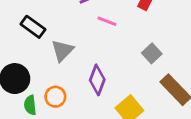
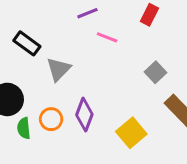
purple diamond: (97, 80) -> (84, 115), moved

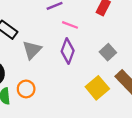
purple diamond: (84, 115) -> (68, 51), moved
yellow square: (131, 133) -> (97, 88), moved

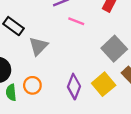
purple diamond: (68, 51) -> (74, 87), moved
gray square: (108, 52) -> (114, 49), size x1.5

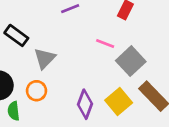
pink line: (76, 21) -> (105, 44), moved
orange circle: (32, 85) -> (36, 91), moved

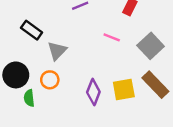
gray square: (131, 61) -> (151, 46), moved
yellow square: (119, 101) -> (124, 90), turned 30

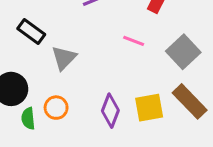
orange circle: (50, 80) -> (56, 108), moved

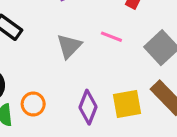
gray triangle: (64, 58) -> (69, 46), moved

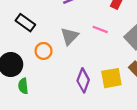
orange circle: (33, 104) -> (44, 51), moved

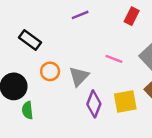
pink line: (100, 29) -> (114, 59), moved
gray triangle: (70, 36) -> (79, 76), moved

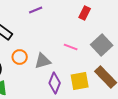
purple line: (80, 15) -> (36, 10), moved
gray triangle: (79, 76) -> (43, 61), turned 30

